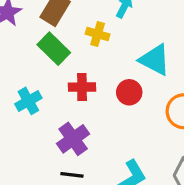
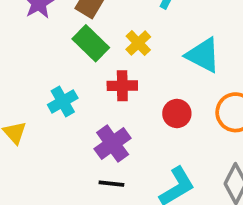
yellow cross: (98, 34) -> (138, 43), moved, turned 30
red circle: (129, 92) -> (177, 113), moved

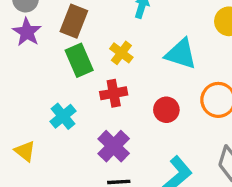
green rectangle: (91, 43) -> (79, 60), turned 32

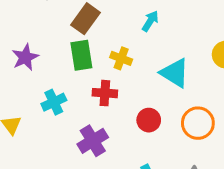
purple star: (27, 32) -> (25, 57), moved
yellow cross: (121, 53) -> (121, 58), turned -30

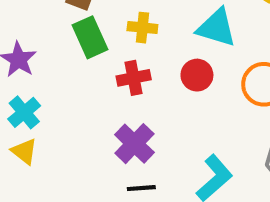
cyan cross: (54, 102) -> (24, 112), moved
red circle: (149, 120) -> (197, 75), moved

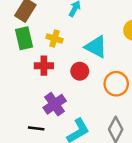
purple cross: (134, 144) -> (55, 104), moved

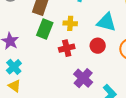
green rectangle: (24, 38) -> (45, 29), turned 48

